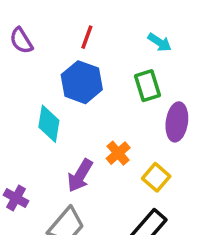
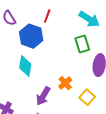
cyan arrow: (160, 42) -> (89, 19), size x1.5
blue hexagon: (82, 82) -> (31, 36), moved

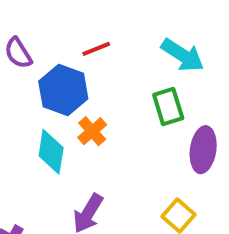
red line: (47, 16) -> (96, 49), turned 48
orange cross: (65, 83) -> (92, 131), moved

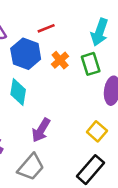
cyan arrow: (183, 55) -> (99, 32), turned 76
orange cross: (92, 131) -> (60, 60), moved

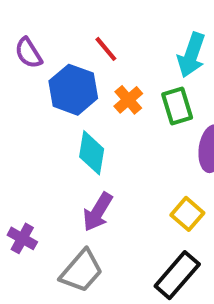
red line: (46, 28) -> (106, 49), turned 72
cyan diamond: (18, 92) -> (92, 153), moved

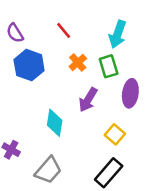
blue hexagon: (73, 90) -> (29, 65), moved
cyan diamond: (92, 153) -> (55, 123), moved
purple arrow: (98, 212) -> (88, 100), moved

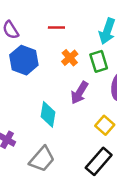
red line: (64, 30) -> (56, 28), turned -49

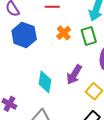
purple arrow: (79, 93) -> (74, 75), moved

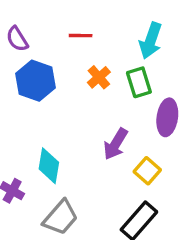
cyan diamond: (45, 82) -> (49, 166), moved

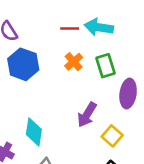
red line: (81, 36) -> (70, 29), moved
cyan arrow: (151, 41) -> (99, 27), moved, turned 80

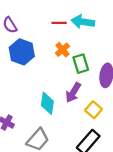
green rectangle: (105, 66) -> (81, 64), moved
cyan diamond: (34, 132) -> (47, 103), moved

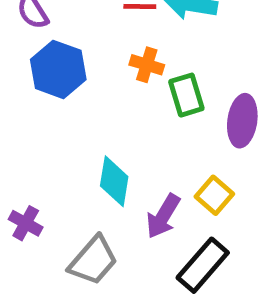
orange cross: (62, 50) -> (147, 65), turned -32
purple arrow: (73, 93) -> (163, 216), moved

